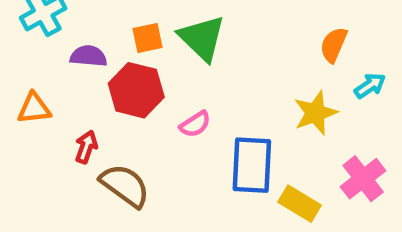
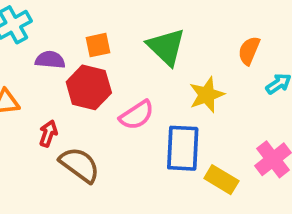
green triangle: (202, 38) -> (166, 47), moved
yellow star: (315, 113) -> (207, 95), moved
pink semicircle: (195, 124) -> (137, 115), size x1.4

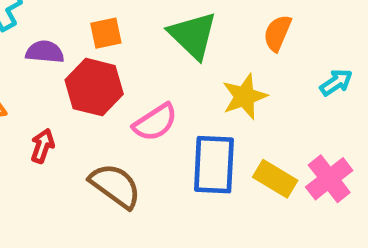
orange semicircle: (249, 51) -> (277, 33), moved
brown semicircle: (80, 165) -> (115, 186), moved
yellow rectangle: (221, 180) -> (275, 179), moved

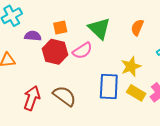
yellow star: (245, 96) -> (131, 66), moved
pink semicircle: (155, 122) -> (82, 51), moved
red arrow: (42, 146) -> (32, 98), moved, size x1.6

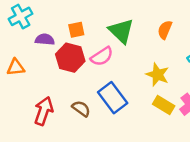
yellow star: (131, 66) -> (158, 75), turned -30
blue rectangle: (109, 87) -> (113, 98), moved, turned -40
brown semicircle: (64, 96) -> (81, 109), size x0.7

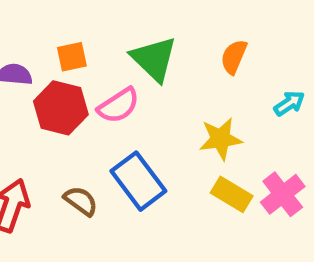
yellow star: (158, 75) -> (221, 139), turned -30

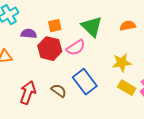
orange semicircle: (234, 57) -> (128, 26), turned 56

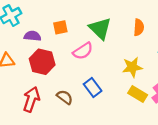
orange semicircle: (128, 26) -> (139, 27), turned 105
red hexagon: (50, 49) -> (42, 62), moved
blue rectangle: (85, 82) -> (93, 88), size x0.7

